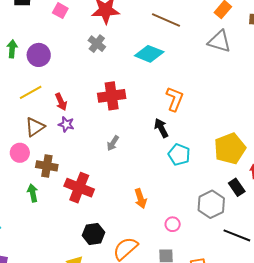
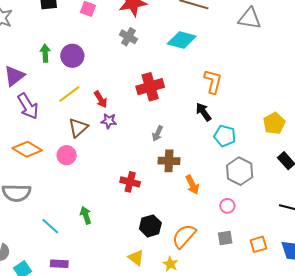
yellow pentagon: (230, 149) -> (274, 123), size x0.7
brown cross: (47, 166) -> (169, 161), moved
red cross: (79, 188) -> (130, 182), size x0.7
green arrow: (33, 193) -> (86, 215), moved
gray hexagon: (211, 204) -> (240, 171), moved

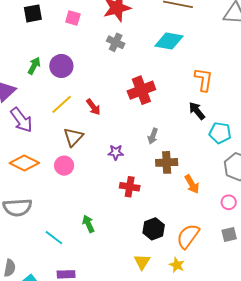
green arrow: (45, 53) -> (34, 66), turned 36
purple star: (109, 121) -> (116, 152), moved
yellow triangle: (136, 258) -> (142, 262), turned 30

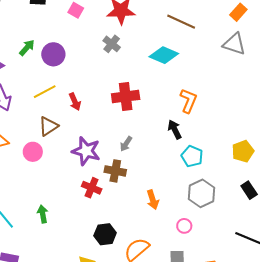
purple star: (116, 152) -> (86, 151), size x1.8
brown cross: (167, 162) -> (115, 171), moved

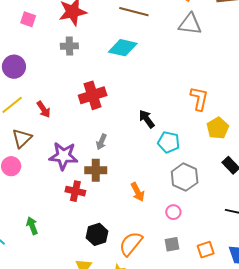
gray cross: (112, 44) -> (69, 46), turned -30
orange L-shape: (188, 101) -> (199, 99), moved

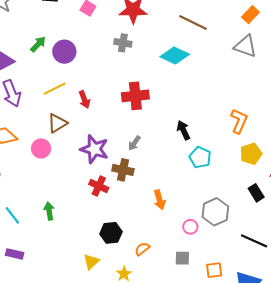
gray hexagon: (185, 177) -> (215, 212), moved
orange semicircle: (131, 244) -> (142, 249), size x0.6

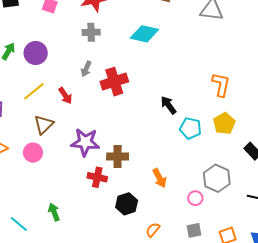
gray arrow: (134, 143) -> (86, 69), moved
yellow pentagon: (251, 154) -> (224, 123), moved
black hexagon: (111, 233) -> (127, 204), moved

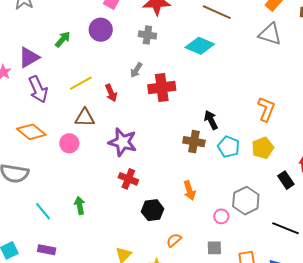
purple circle: (36, 53) -> (101, 30), moved
brown triangle: (44, 125) -> (85, 118), turned 35
brown cross: (118, 156) -> (194, 142), moved

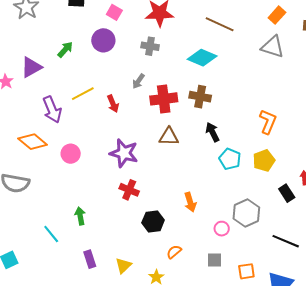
purple arrow: (38, 89) -> (52, 109), moved
brown triangle: (85, 118) -> (169, 137), moved
brown cross: (194, 142) -> (200, 97), moved
cyan line: (43, 211) -> (51, 234), moved
purple rectangle: (47, 250) -> (90, 259), moved, turned 60

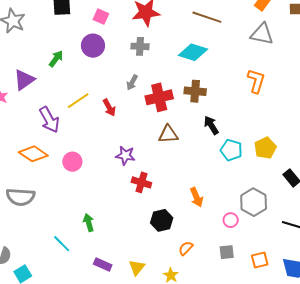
orange L-shape: (268, 122) -> (256, 81), moved
purple star: (124, 153) -> (125, 155), size x0.7
red cross: (129, 190) -> (141, 182), moved
purple rectangle: (90, 259) -> (103, 265), turned -42

